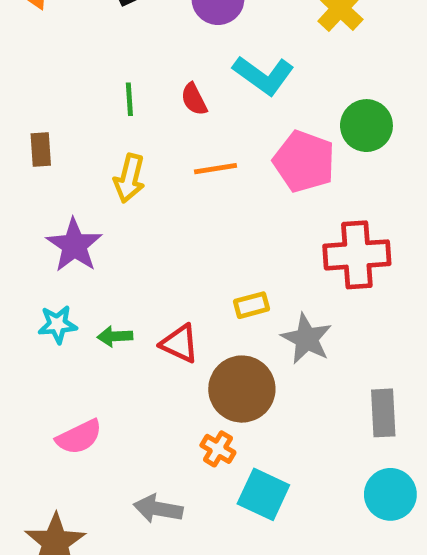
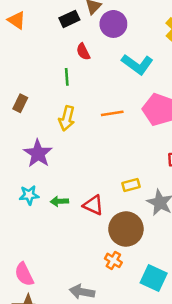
red semicircle: (194, 99) -> (83, 52), moved
brown rectangle: (41, 150) -> (20, 103), turned 30
pink semicircle: (79, 437) -> (24, 274), moved, turned 90
cyan square: (263, 494) -> (154, 278), moved

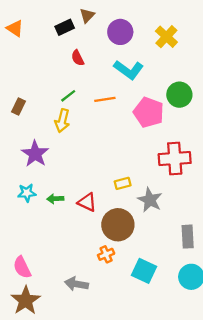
purple circle: (113, 24) -> (120, 32), moved
green line: (67, 77) -> (68, 96), moved, turned 56
orange line: (112, 113) -> (105, 99), moved
orange cross: (113, 260) -> (106, 254), turned 35

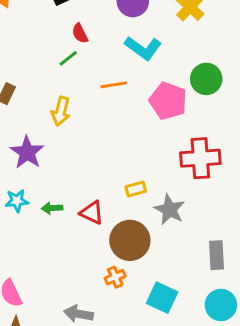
green line: (68, 96) -> (68, 58), moved

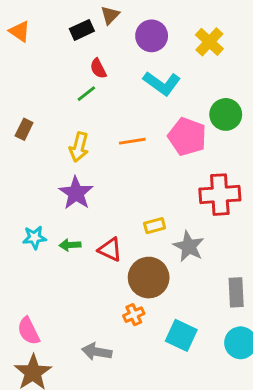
orange line: (114, 85) -> (132, 141), moved
purple star: (27, 152) -> (76, 193), moved

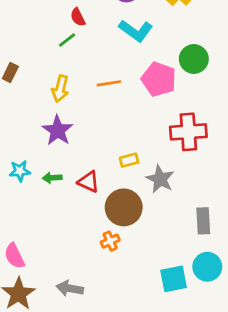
cyan square: (181, 335) -> (174, 279), moved, turned -36
gray arrow: (97, 352) -> (70, 288), moved

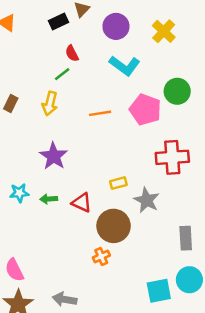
yellow arrow: (60, 89) -> (50, 104), moved

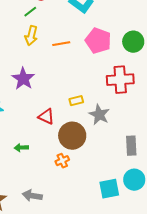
green circle: (177, 91) -> (133, 42), moved
yellow arrow: (50, 104) -> (31, 36), moved
green arrow: (49, 199) -> (21, 148), moved

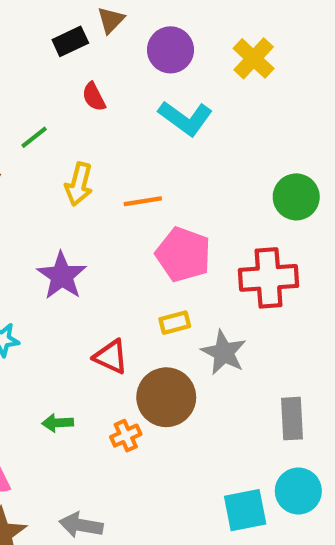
green line: (30, 12) -> (34, 137), moved
pink pentagon: (98, 41) -> (183, 254), moved
orange cross: (62, 161) -> (126, 436), moved

